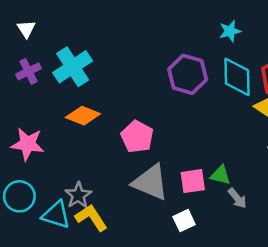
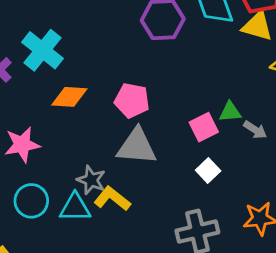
gray triangle: (150, 182) -> (137, 146), moved

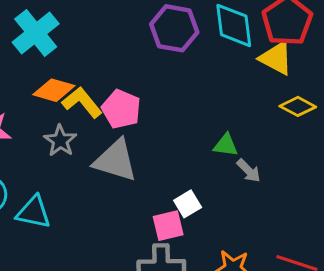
pink square: (204, 127) -> (168, 226), moved
gray star: (91, 180) -> (60, 141), moved
yellow L-shape: (112, 199) -> (82, 102), moved

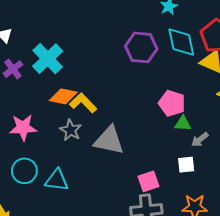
pink pentagon: (121, 109) -> (172, 103), moved
gray arrow: (249, 171) -> (200, 140), turned 102
white square: (188, 204) -> (186, 165), moved, turned 30

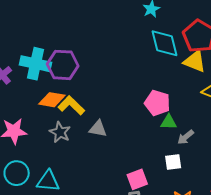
purple hexagon: (141, 47) -> (63, 65), moved
cyan cross: (48, 59) -> (36, 64), turned -32
gray triangle: (109, 140) -> (98, 129), moved, size x0.6

